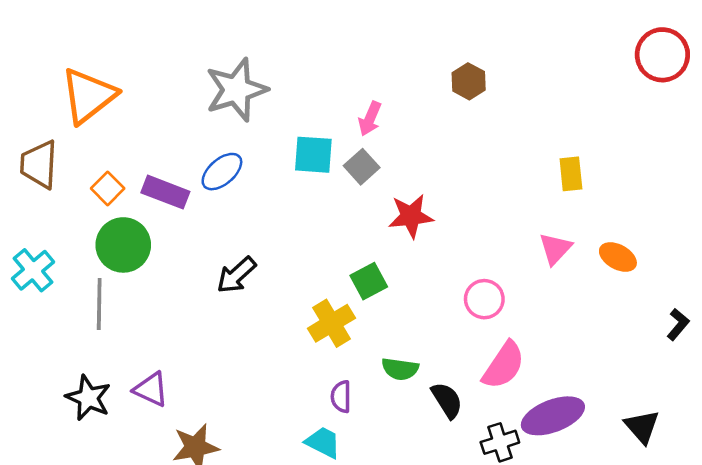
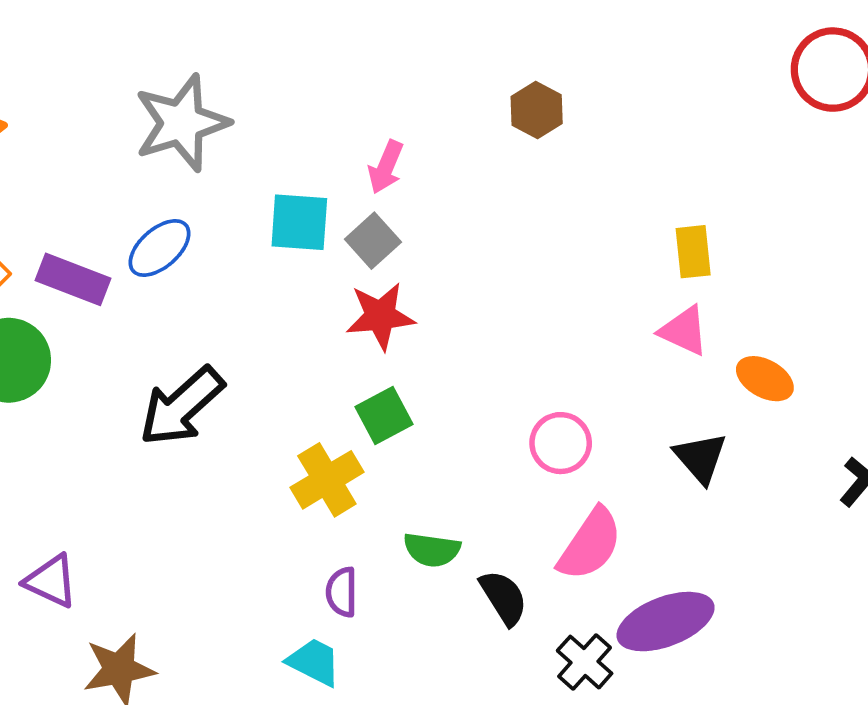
red star: (411, 216) -> (380, 316), moved
pink triangle: (555, 249) -> (684, 331), moved, turned -48
black arrow: (236, 275) -> (182, 406), size x1.4
black triangle: (642, 427) -> (700, 458), moved
black cross: (500, 442) -> (585, 662), turned -30

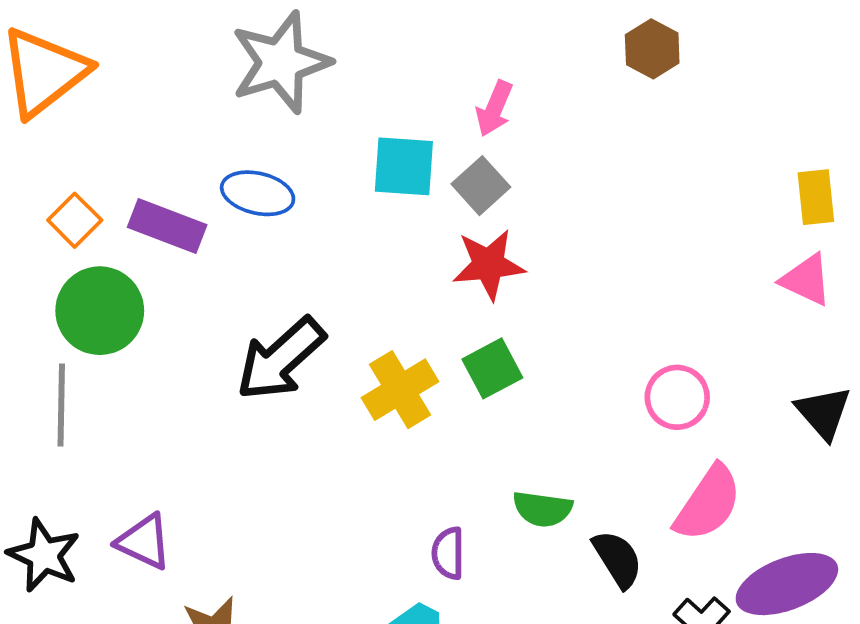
blue ellipse: (160, 248) -> (258, 193), turned 54
yellow cross: (327, 480) -> (400, 390), moved

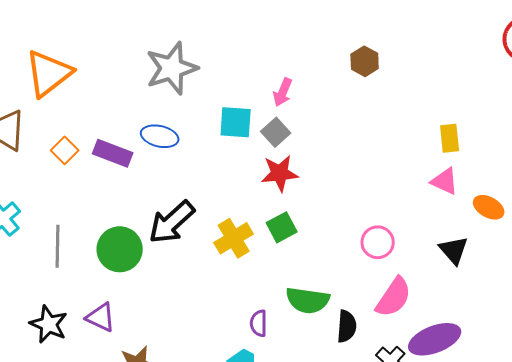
green circle: (100, 311) -> (120, 249), moved
green semicircle: (542, 509) -> (308, 300), size x1.4
black semicircle: (618, 559) -> (347, 326), turned 36

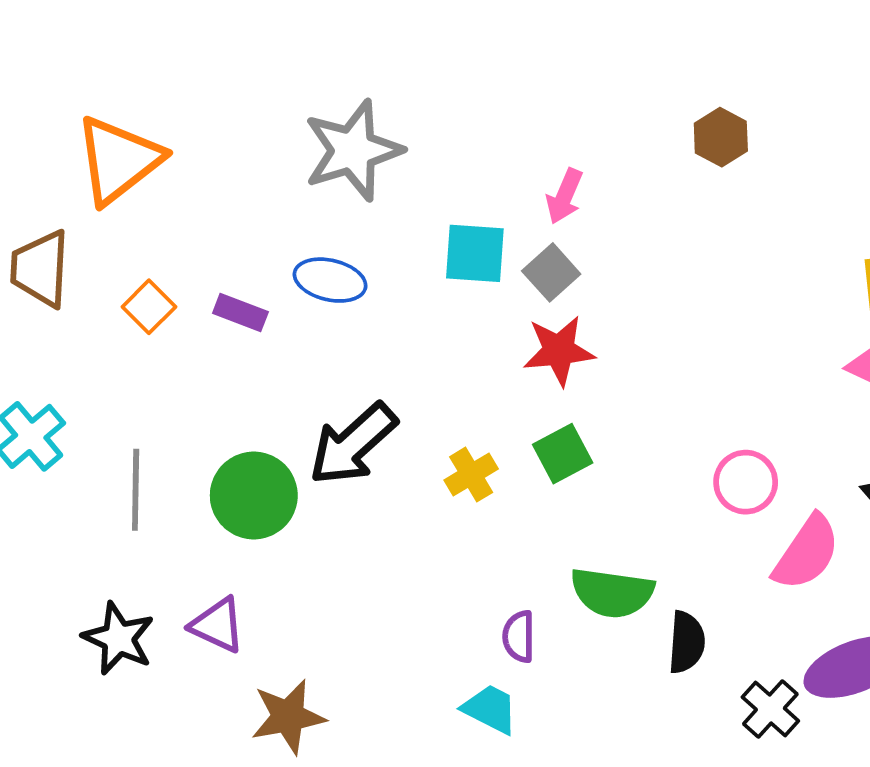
purple rectangle: (113, 153) -> (240, 312), size x0.7
yellow cross: (234, 238) -> (471, 475), size x0.7
pink semicircle: (394, 297) -> (807, 553), moved

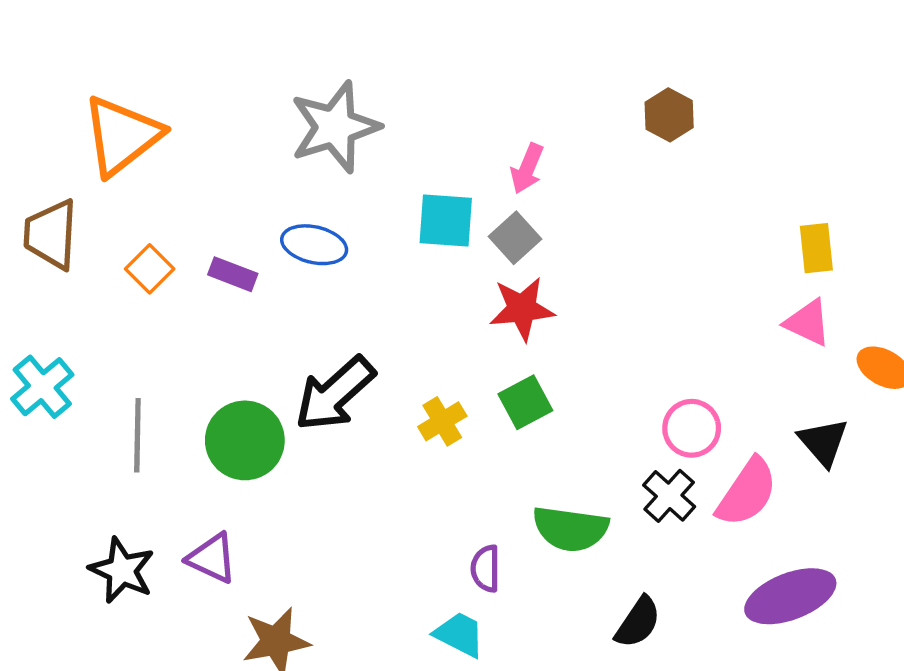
black semicircle: (687, 642) -> (638, 622), moved, turned 30
black cross: (770, 709) -> (669, 496), moved

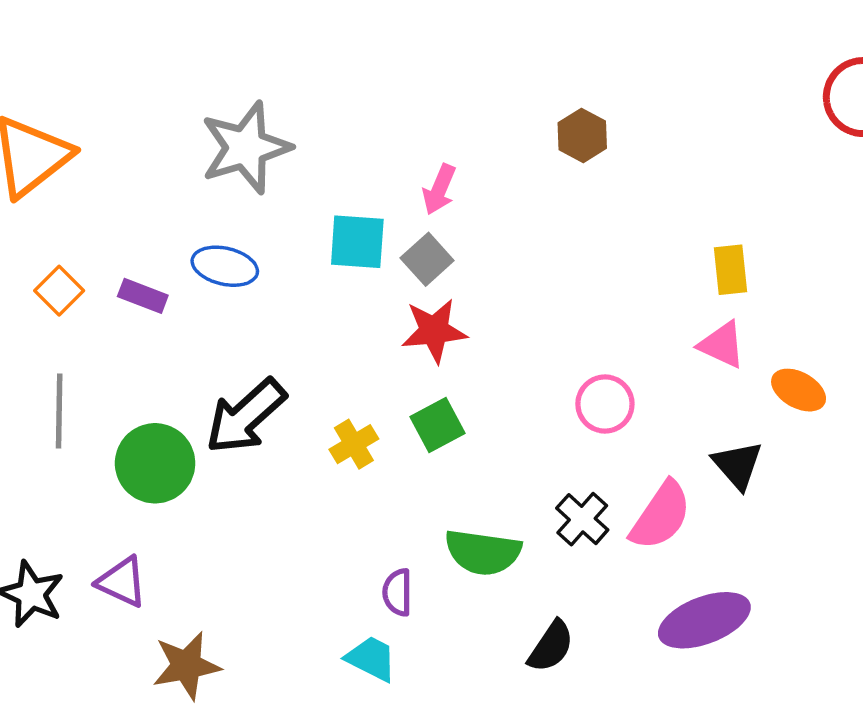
pink circle: (692, 428) -> (605, 404), moved
gray line: (137, 435) -> (59, 411), moved

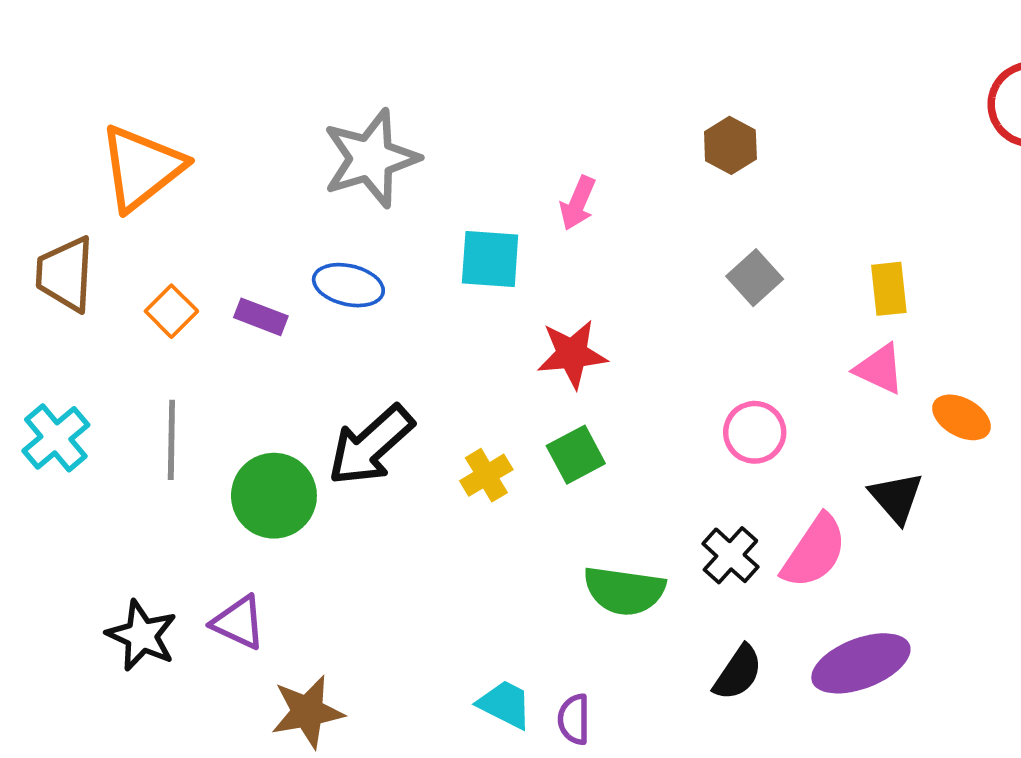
gray square: (427, 259) -> (755, 278), moved
purple semicircle: (397, 592) -> (574, 719), moved
black semicircle: (551, 646) -> (738, 673), moved

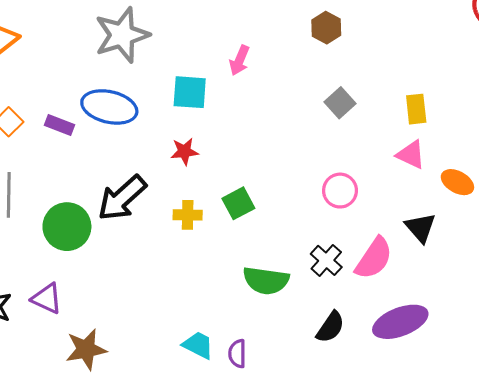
blue ellipse: (348, 285) -> (109, 107), size x1.4
red star: (572, 354) -> (184, 151), moved, size x0.7
yellow cross: (486, 475) -> (188, 215), turned 32

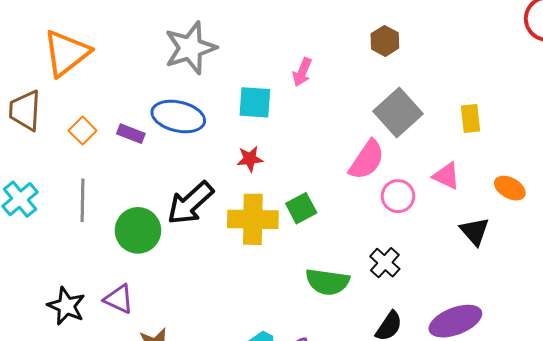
gray square: (340, 103) -> (398, 112), size x1.6
pink triangle: (411, 155) -> (446, 176), moved
yellow cross: (188, 215) -> (253, 219), size x1.8
pink semicircle: (374, 258) -> (367, 160), moved

